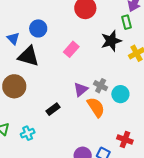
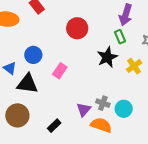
pink rectangle: (71, 49) -> (60, 71), moved
orange semicircle: (96, 107) -> (101, 125), turned -30
black rectangle: (53, 109) -> (54, 126), moved

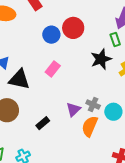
blue circle: (33, 55) -> (51, 35), moved
orange semicircle: (101, 125) -> (90, 126), turned -90

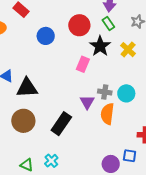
red circle: (73, 28) -> (79, 25), moved
pink rectangle: (53, 69) -> (83, 64), moved
black rectangle: (43, 123) -> (61, 124), size x1.6

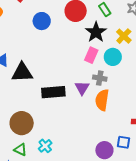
pink rectangle: (83, 64) -> (91, 55), moved
cyan circle: (126, 93) -> (113, 57), moved
brown circle: (23, 121) -> (22, 123), moved
black rectangle: (61, 124) -> (53, 92), moved, turned 50

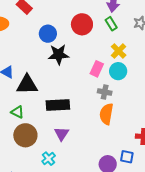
black star: (96, 32) -> (59, 54), moved, turned 30
yellow cross: (124, 36) -> (119, 51), moved
purple triangle: (82, 88) -> (62, 134), moved
green triangle: (20, 150) -> (17, 112), moved

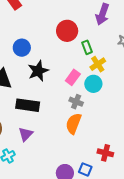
green rectangle: (111, 24) -> (87, 47), moved
blue circle: (48, 34) -> (22, 48), moved
black star: (59, 54) -> (38, 71), moved, turned -30

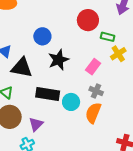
green rectangle: (87, 47) -> (108, 37), turned -56
cyan circle: (93, 84) -> (71, 102), moved
purple triangle: (26, 134) -> (36, 124), moved

